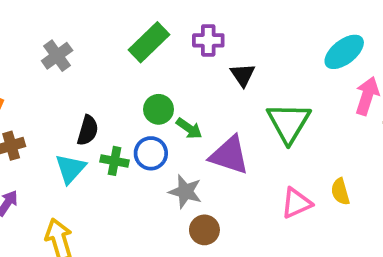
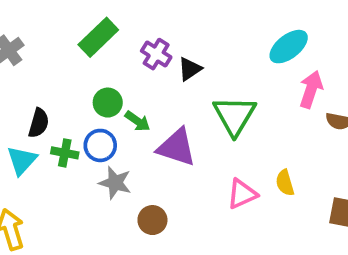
purple cross: (208, 40) -> (156, 54), moved, turned 32
black triangle: (243, 75) -> (190, 69), turned 30
gray star: (185, 192) -> (115, 183), moved

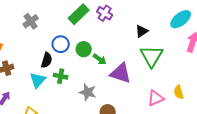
purple cross: (156, 54) -> (105, 13), moved
black triangle: (190, 69) -> (142, 31), moved
blue circle: (100, 145) -> (61, 44), moved

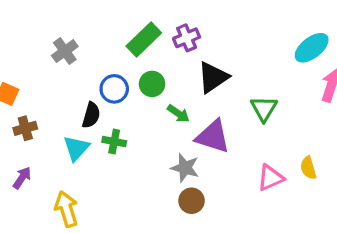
purple cross: (105, 13) -> (187, 38), turned 35
black triangle: (142, 31) -> (213, 77), moved, size x1.5
green circle: (84, 49) -> (152, 84), moved
green triangle: (152, 56) -> (264, 109), size x0.7
gray star: (88, 92) -> (185, 168), moved

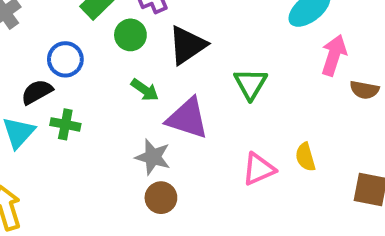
green circle: (152, 84) -> (130, 35), moved
black semicircle: (91, 115) -> (37, 92), turned -135

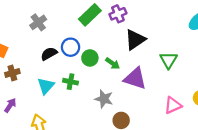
green circle: (130, 35) -> (90, 58), moved
black semicircle: (37, 92) -> (49, 54), moved
gray star: (153, 157) -> (104, 99), moved

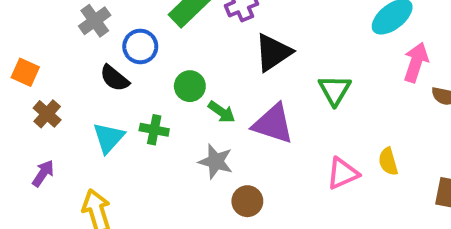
blue circle: (71, 47) -> (140, 46), moved
black semicircle: (49, 54) -> (114, 78), turned -112
green arrow: (113, 63) -> (222, 112), moved
brown cross: (12, 73) -> (47, 114), turned -32

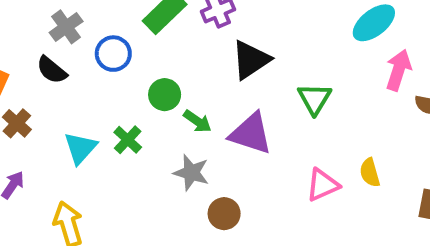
black semicircle: (114, 78) -> (52, 70), moved
green cross: (154, 130) -> (128, 140), turned 32

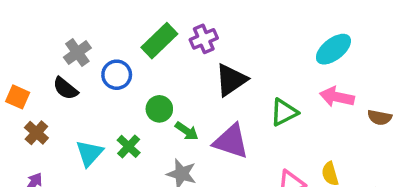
pink arrow: (399, 70) -> (337, 97), moved, turned -96
green triangle: (314, 99) -> (284, 112), turned 32

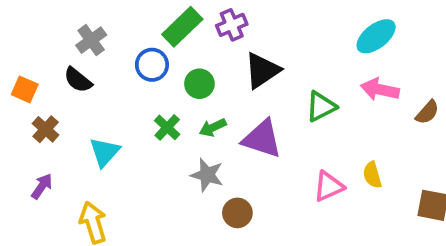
blue circle: (117, 75) -> (152, 65), moved
green circle: (159, 109) -> (199, 84), moved
brown semicircle: (380, 117) -> (427, 112), turned -60
green arrow: (187, 131) -> (213, 127), turned 120
green cross: (129, 146) -> (167, 127), moved

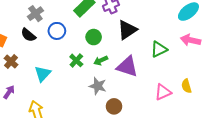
blue circle: (152, 65) -> (57, 31), moved

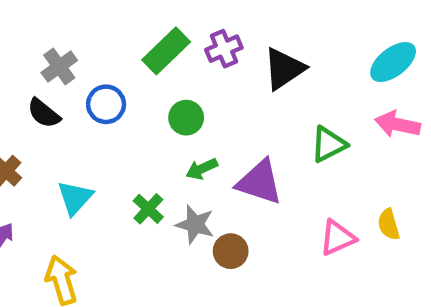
black triangle: (127, 30) -> (284, 69), moved
green cross: (76, 60) -> (148, 209), moved
brown circle: (114, 106) -> (231, 251), moved

